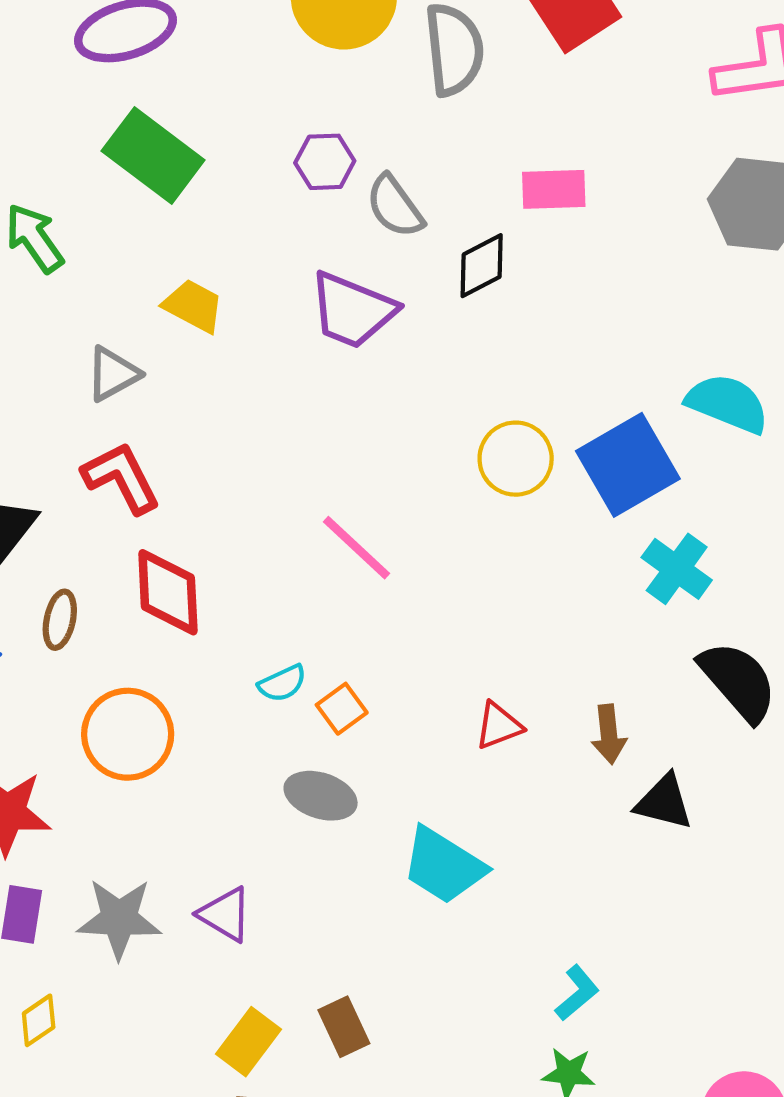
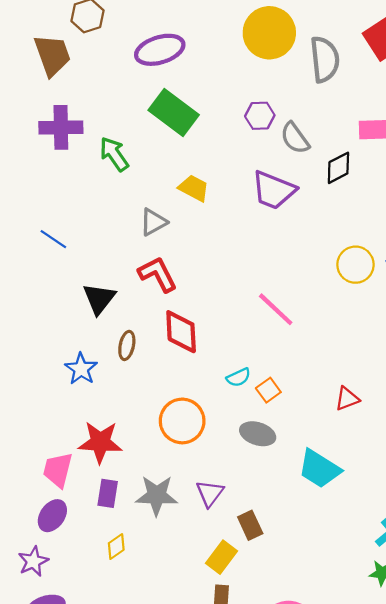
orange circle: (128, 734) -> (182, 421), moved
purple triangle: (225, 914) -> (210, 493), turned 36
brown rectangle: (344, 1027) -> (250, 525), moved

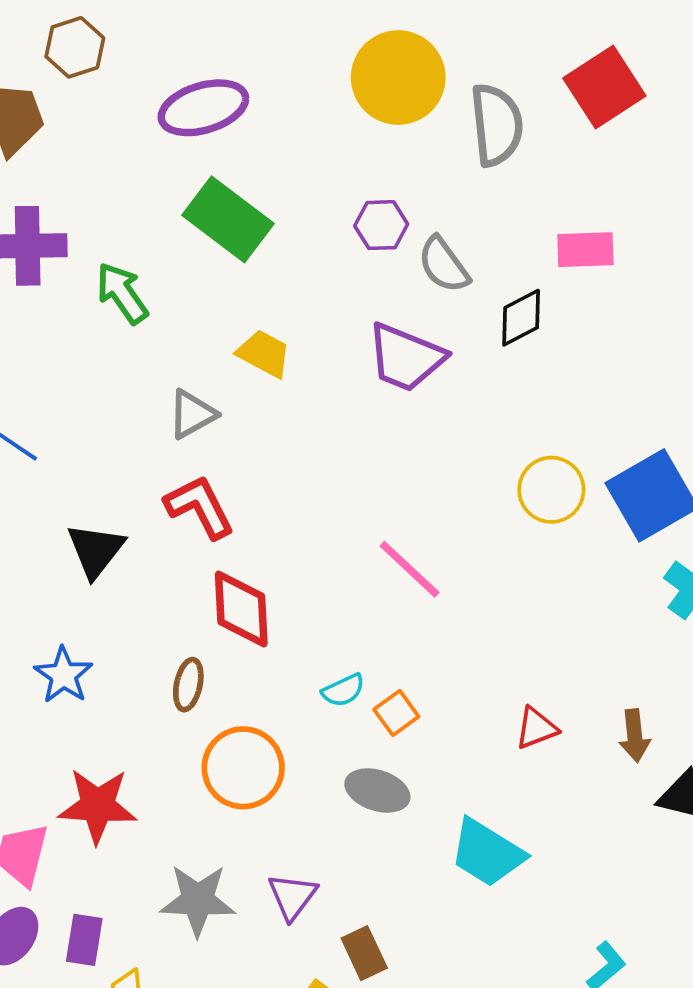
brown ellipse: (127, 345) -> (188, 685), moved
purple rectangle: (108, 493) -> (84, 940), moved

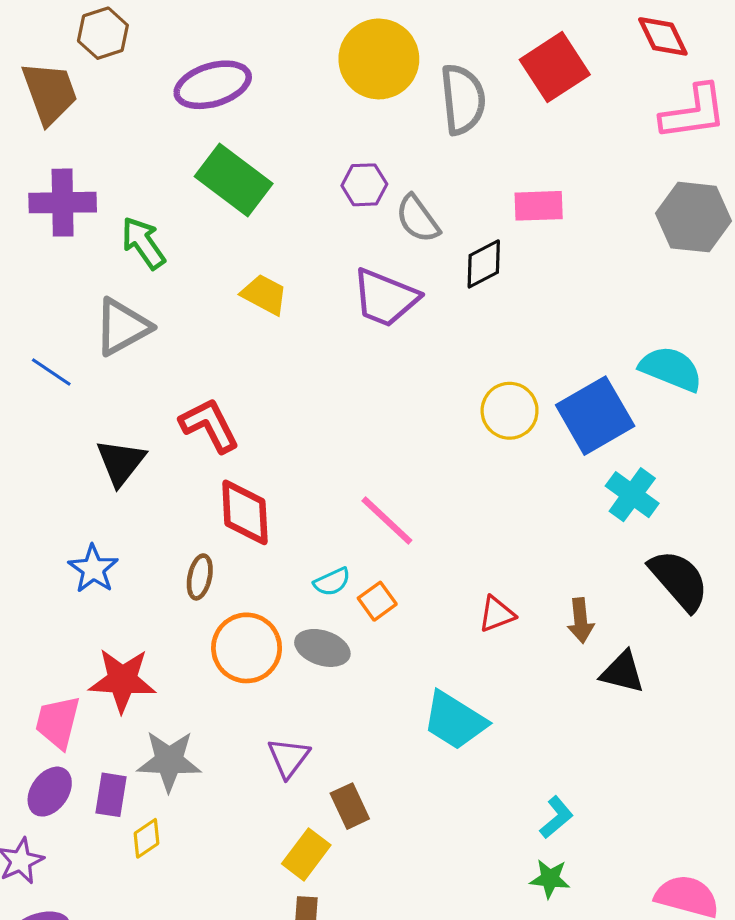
gray triangle: (192, 414) -> (122, 327), moved, size x1.4
pink line: (410, 569) -> (387, 520), moved
gray ellipse: (377, 790) -> (322, 648), moved
gray star: (198, 900) -> (169, 761), moved

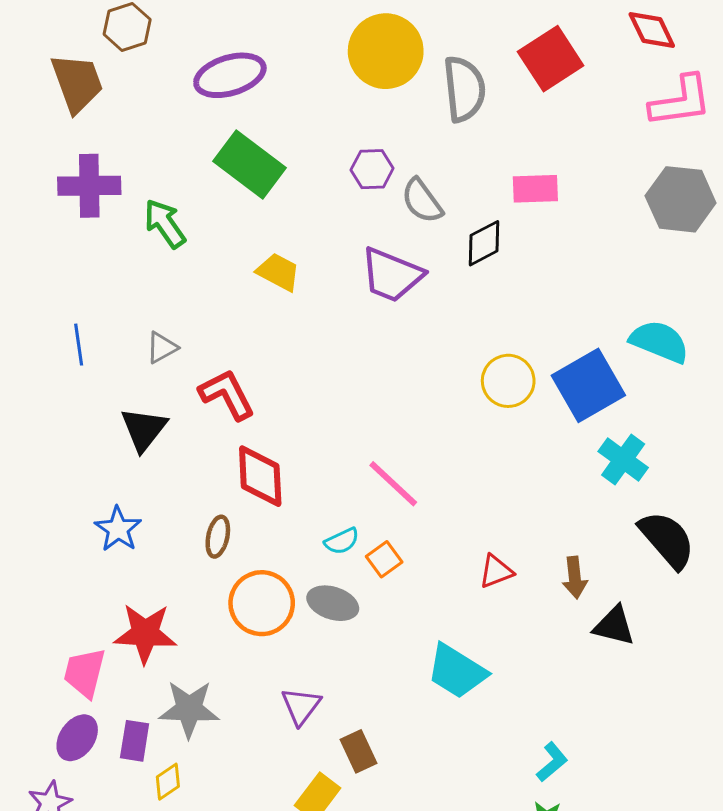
gray triangle: (122, 327) -> (162, 348), moved, size x0.6
blue line: (51, 372) -> (79, 345), turned 48

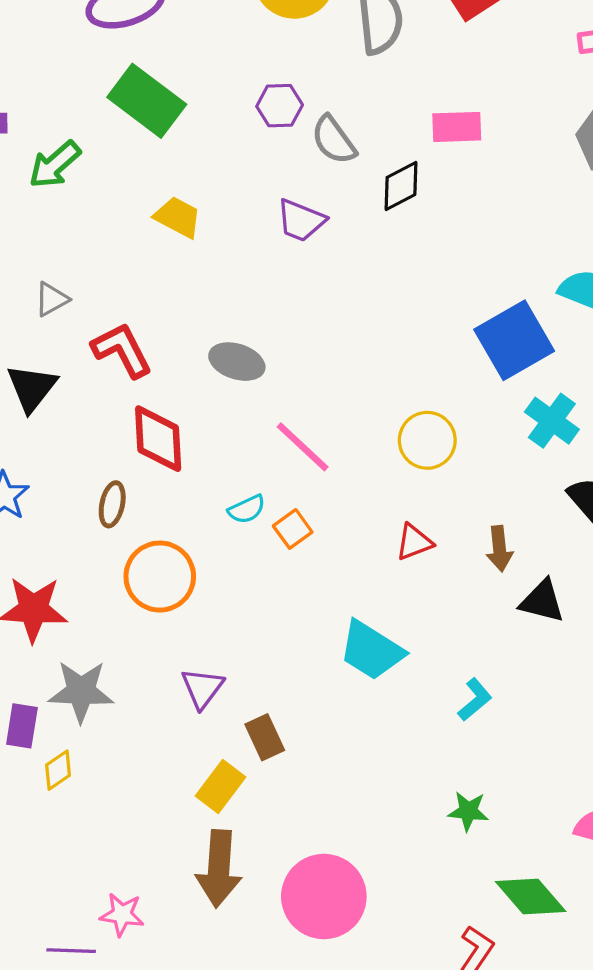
green arrow: (165, 224) -> (55, 165), turned -96
purple trapezoid: (392, 275) -> (301, 220), size x0.7
yellow circle: (508, 381) -> (427, 440), moved
gray ellipse: (333, 603) -> (237, 362), moved
cyan L-shape: (552, 762) -> (475, 700), moved

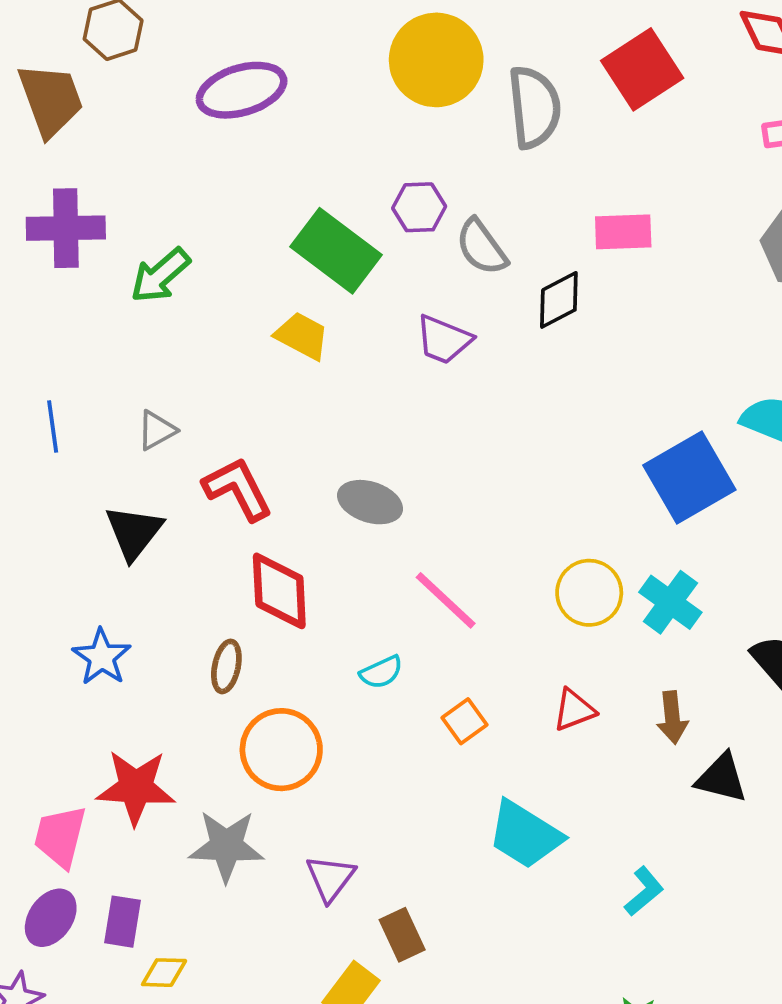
green rectangle: (147, 101) -> (336, 251), moved
cyan cross: (552, 421) -> (670, 602), moved
orange square: (293, 529) -> (464, 721), moved
gray star: (81, 691) -> (226, 846), moved
yellow diamond: (58, 770) -> (164, 973), turned 36

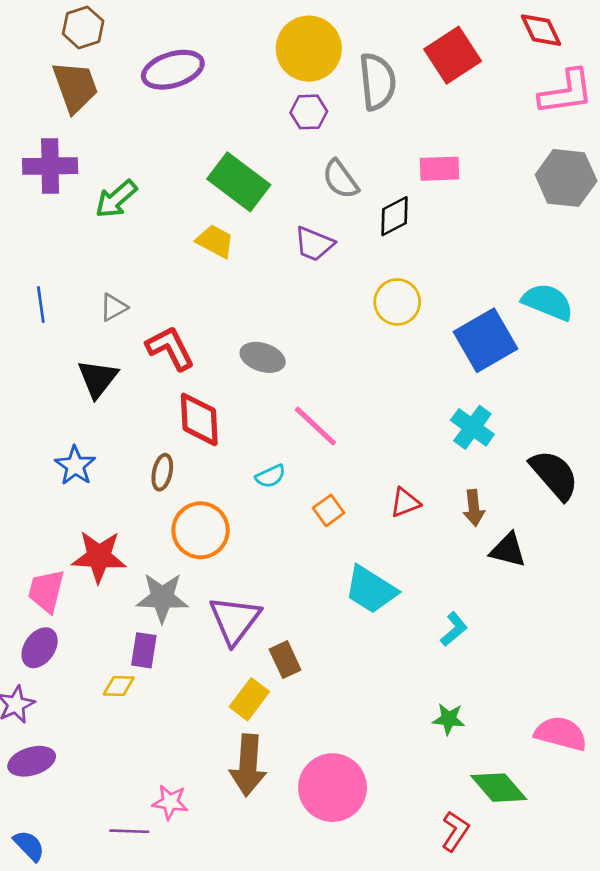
brown trapezoid: (51, 100) -> (75, 87), moved
purple hexagon: (419, 207) -> (309, 112), moved
yellow circle: (589, 593) -> (397, 302), moved
purple triangle: (330, 878) -> (235, 620), size x1.5
purple rectangle: (122, 922) -> (144, 650), moved

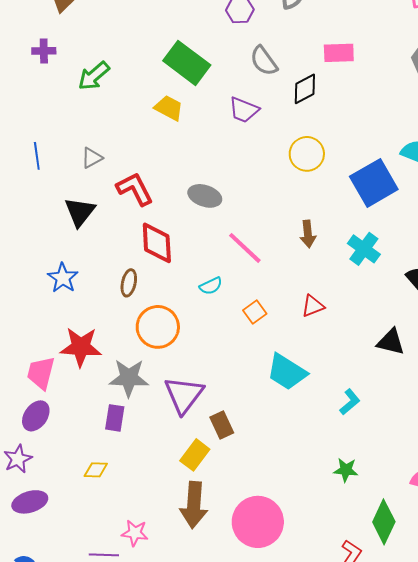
purple cross: (50, 166) -> (44, 51), size x0.6
brown arrow: (474, 508) -> (308, 234), moved
yellow diamond: (119, 686) -> (96, 470), moved
green diamond: (499, 788) -> (384, 522), turned 66

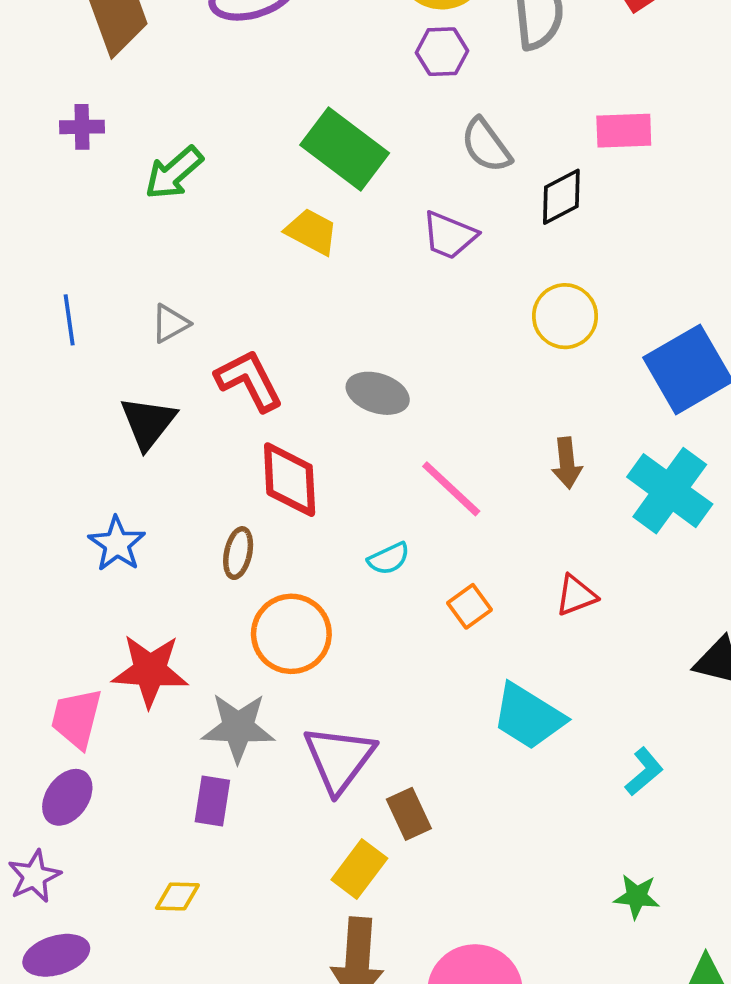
cyan cross: (364, 249) -> (670, 491), size x1.4

